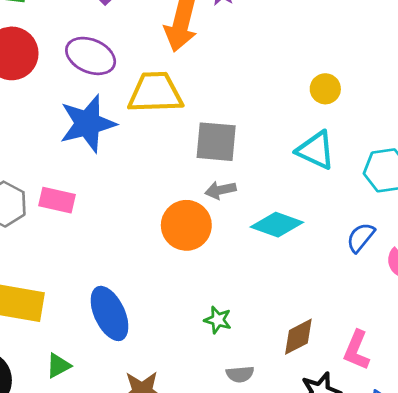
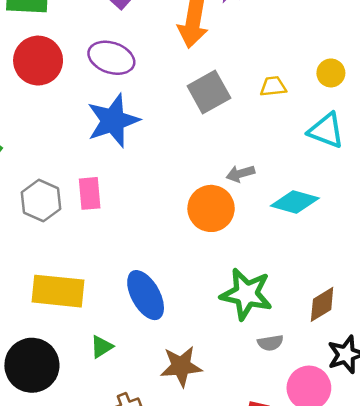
yellow trapezoid: (155, 93) -> (273, 86), moved, size x0.5
gray square: (216, 142) -> (209, 92), moved, turned -30
pink rectangle: (57, 200) -> (90, 193), turned 76
green star: (218, 320) -> (246, 294), size x2.0

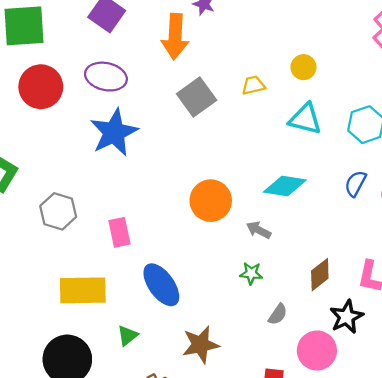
gray arrow: (240, 174) -> (259, 230), moved, turned 50
pink rectangle: (90, 193) -> (119, 232), moved
green star: (246, 294) -> (251, 273), size x0.5
gray semicircle: (270, 343) -> (278, 314), turned -40

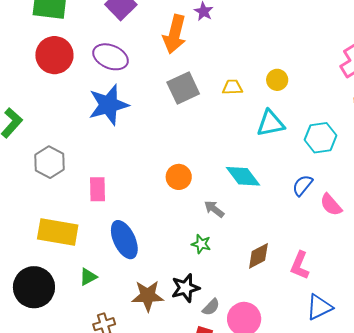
cyan triangle: (305, 119) -> (271, 123), turned -36
cyan diamond: (285, 186) -> (243, 176), turned 33
orange circle: (211, 201) -> (179, 177), size x0.7
gray semicircle: (278, 314) -> (211, 307), moved
black star: (347, 317) -> (185, 288), moved

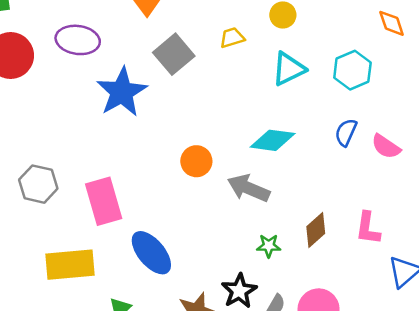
blue star: (109, 105) -> (122, 92), moved
cyan diamond: (243, 176) -> (273, 140), turned -30
pink rectangle: (97, 189) -> (104, 201), size x1.5
gray arrow: (214, 209) -> (249, 188), size x1.6
green star: (201, 244) -> (269, 246), moved

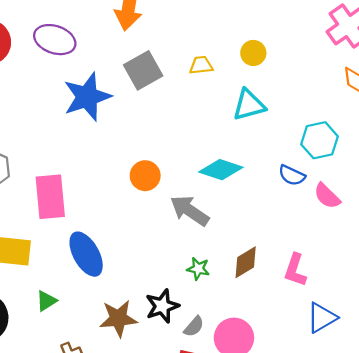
cyan hexagon: (352, 70) -> (319, 140), moved
blue semicircle: (346, 132) -> (292, 175), turned -100

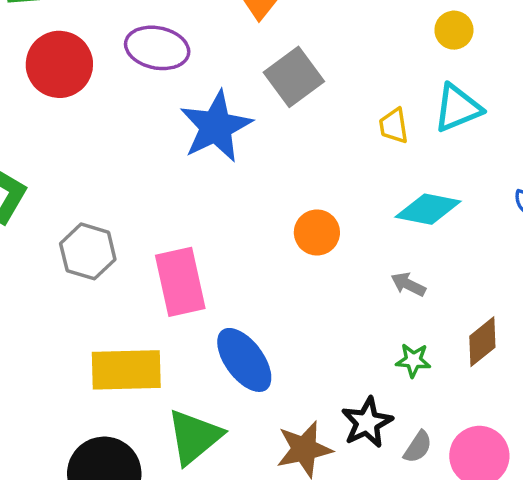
yellow trapezoid: (201, 65) -> (394, 126), moved, turned -85
gray arrow: (190, 211) -> (408, 284), moved, size x0.6
green triangle: (46, 301) -> (194, 437), size x1.8

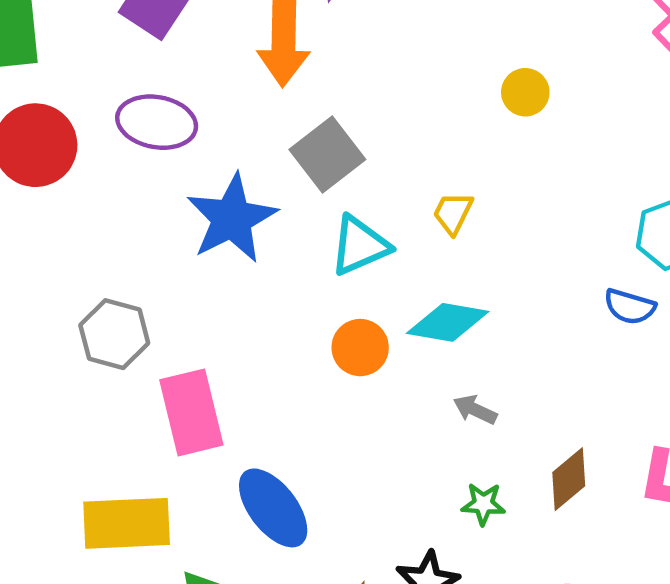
cyan triangle: (457, 108) -> (360, 246), moved
yellow trapezoid: (394, 126) -> (453, 213), turned 36
cyan diamond: (428, 209) -> (448, 322), moved
gray hexagon: (88, 251) -> (114, 334), moved

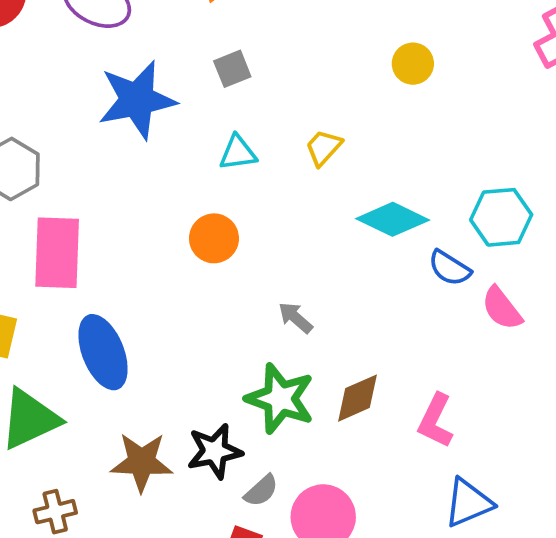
gray square: (327, 154) -> (232, 69), size x0.6
cyan triangle: (360, 246) -> (238, 153), size x0.7
cyan diamond: (448, 322) -> (393, 219), moved
green star: (483, 504) -> (280, 399), size x1.8

